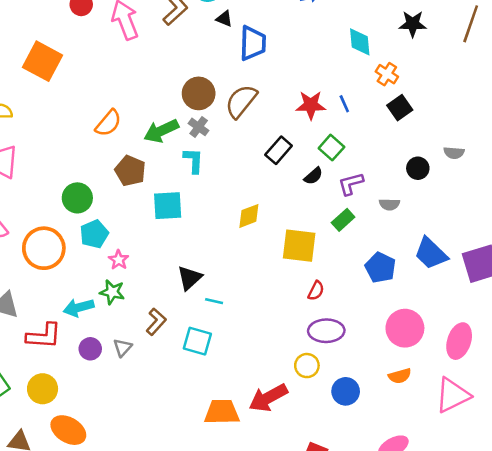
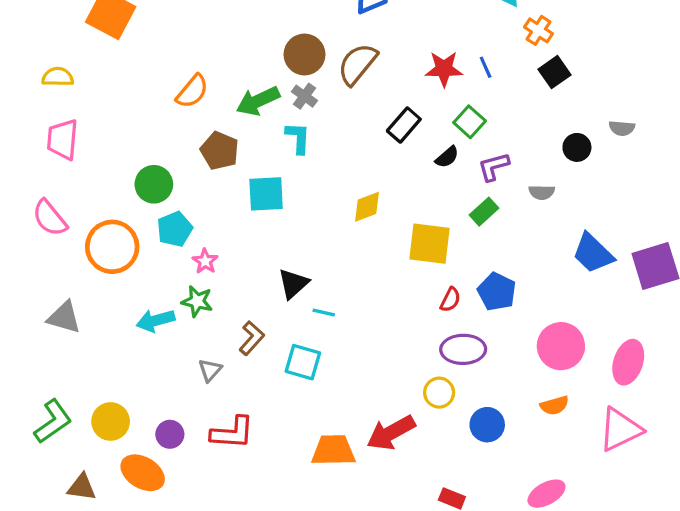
blue pentagon: (380, 268) -> (497, 292), moved
red L-shape: (44, 336) -> (232, 433), moved
purple circle: (90, 349) -> (170, 434), moved

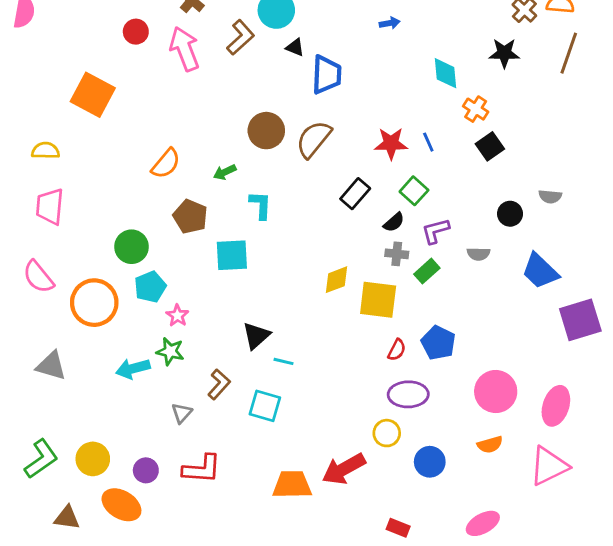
gray cross: (304, 96) -> (397, 254), moved, turned -30
green arrow: (258, 101) -> (225, 172), size x0.6
yellow diamond: (367, 207) -> (337, 280), moved
blue trapezoid: (593, 253) -> (540, 271), moved

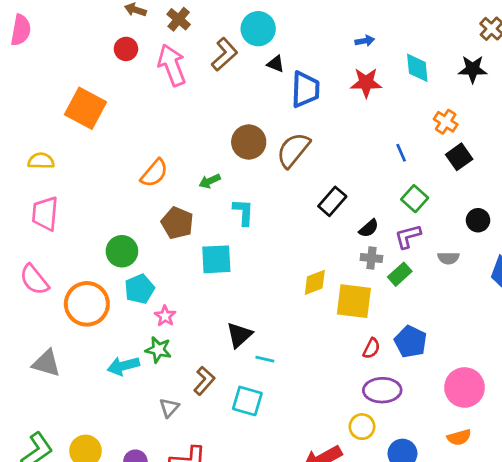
cyan diamond: (446, 73) -> (417, 68), moved
red star: (391, 143) -> (366, 83), moved
green square: (414, 191) -> (415, 199), moved

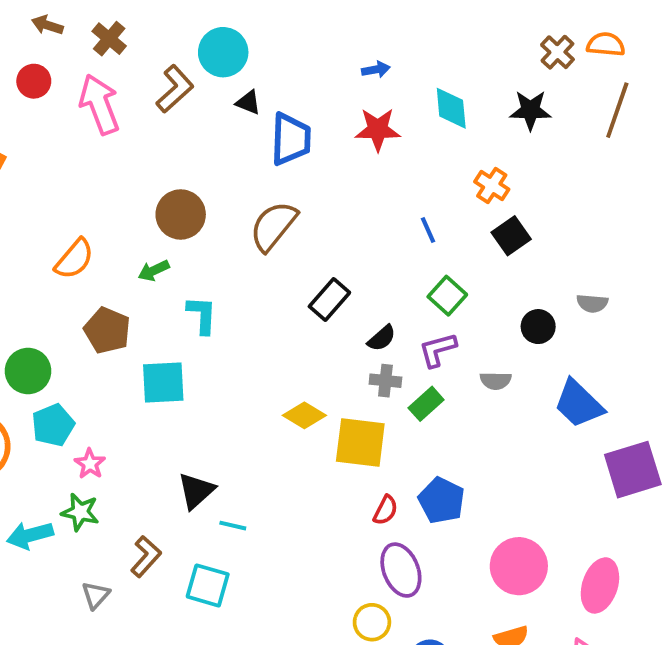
brown circle: (249, 142) -> (181, 214), moved
yellow diamond: (315, 282) -> (304, 415), turned 52
purple ellipse: (382, 390) -> (401, 570), turned 69

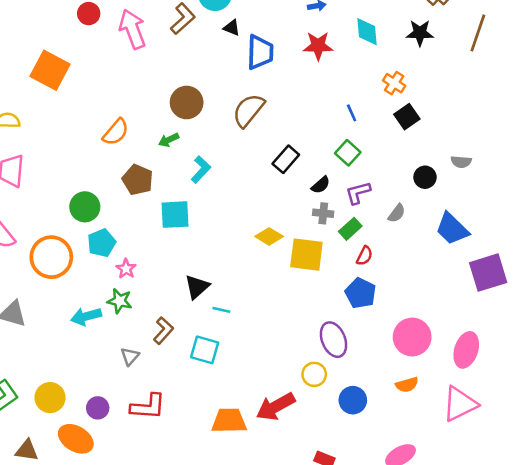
green square: (447, 296) -> (348, 153), moved
cyan L-shape: (202, 315) -> (201, 169), turned 40
gray semicircle: (496, 381) -> (397, 213), turned -54
red semicircle: (385, 510) -> (364, 256), moved

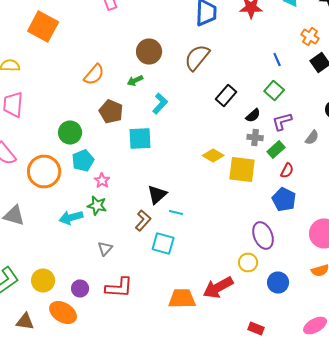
brown L-shape: (163, 331) -> (143, 220), moved

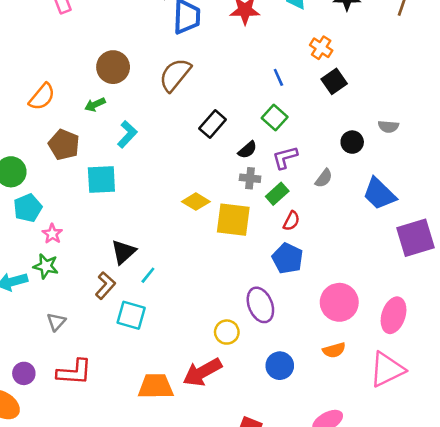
cyan line: (176, 212) -> (148, 275), turned -64
yellow circle: (248, 262) -> (227, 332), moved

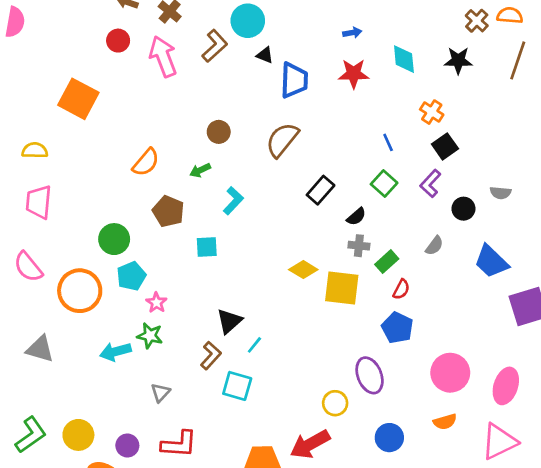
brown circle: (113, 67) -> (219, 132), size x0.7
purple L-shape: (285, 158) -> (430, 183), moved, turned -32
cyan square: (101, 180) -> (207, 247), size x0.7

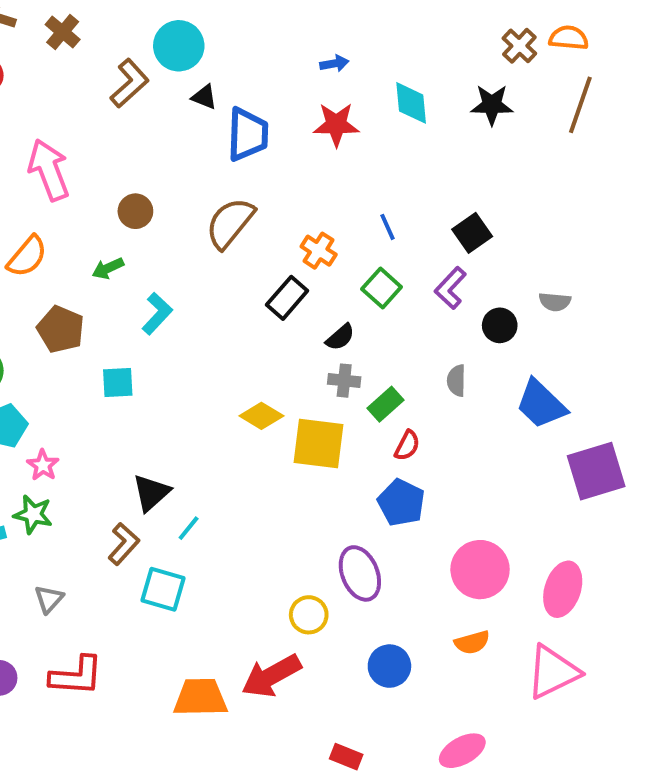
pink arrow: (163, 56) -> (49, 170), moved
orange cross: (432, 112) -> (319, 251), moved
gray semicircle: (434, 246) -> (456, 381), turned 144

